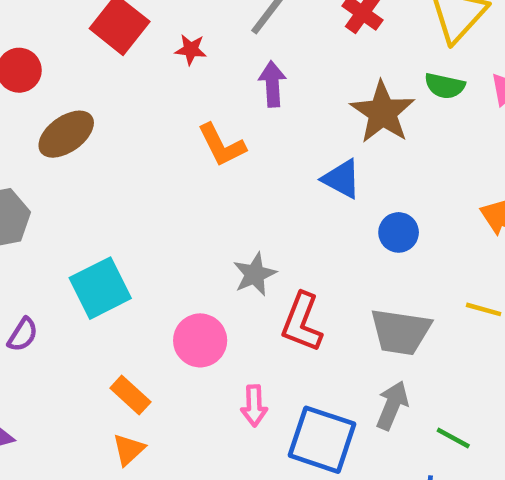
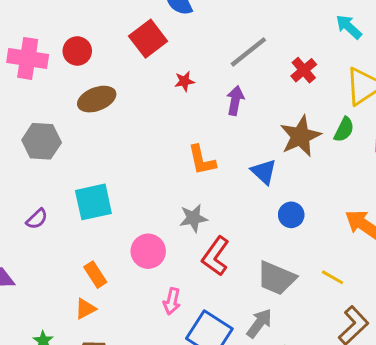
red star: (191, 50) -> (184, 81), moved, turned -30
green semicircle: (445, 86) -> (344, 130), turned -90
orange L-shape: (222, 145) -> (202, 160), moved

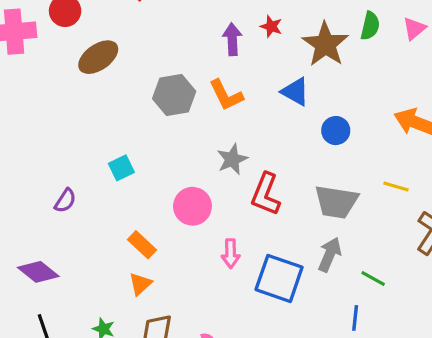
red star: (184, 81) -> (271, 26), moved, turned -30
purple arrow: (235, 101) -> (232, 39), moved
gray hexagon: (42, 141) -> (174, 95), moved
cyan square: (93, 202) -> (121, 168), size x0.6

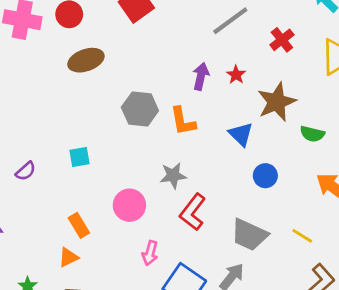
green semicircle: (370, 26) -> (312, 134), moved, turned 75

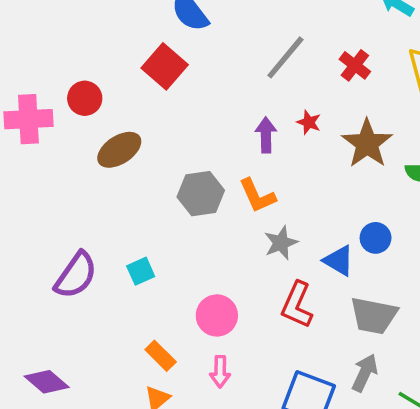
blue triangle: (241, 134) -> (339, 261), moved
purple semicircle: (26, 171) -> (76, 275), moved, size x1.8
gray star: (173, 176) -> (281, 243), moved
pink arrow: (150, 253) -> (220, 372), moved

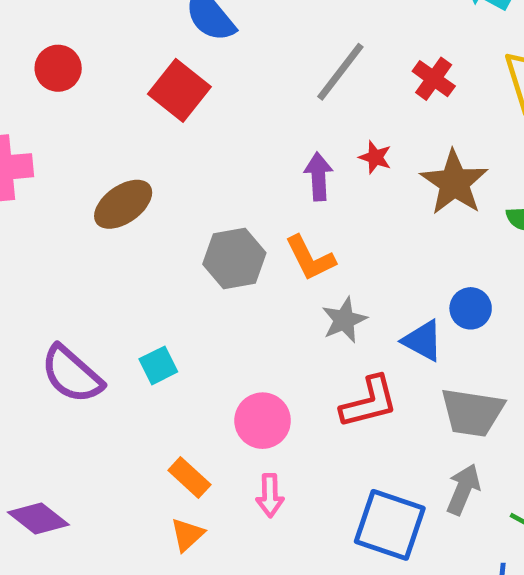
red circle: (85, 98) -> (58, 68), moved
purple semicircle: (76, 275) -> (72, 374), turned 99
red L-shape: (297, 305) -> (369, 402), turned -126

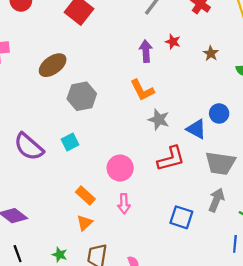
brown star: (454, 183) -> (211, 53), size x0.5
gray hexagon: (234, 258) -> (82, 96), moved
gray star: (344, 320) -> (159, 120), turned -30
blue square: (390, 525) -> (181, 217), size x0.7

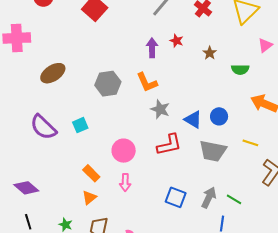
brown ellipse: (53, 65) -> (53, 73), moved
gray hexagon: (82, 96) -> (108, 84), moved
blue circle: (219, 113) -> (219, 116), moved
gray arrow: (216, 200) -> (209, 198), moved

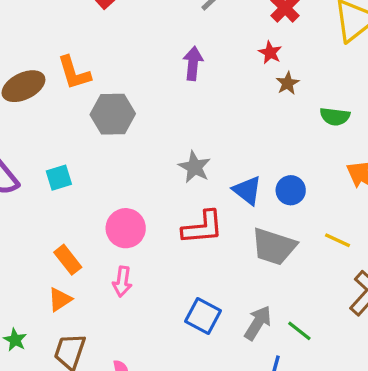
red star: (177, 41) -> (270, 53), moved
orange L-shape: (147, 82) -> (74, 73), moved

